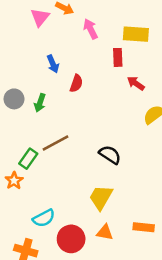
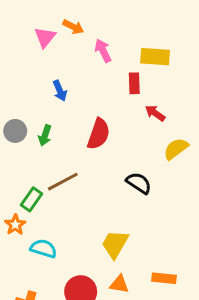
red semicircle: (76, 83) -> (99, 134), moved, size x1.5
black semicircle: (110, 155) -> (139, 183), moved
cyan semicircle: (44, 218) -> (43, 248), moved, turned -135

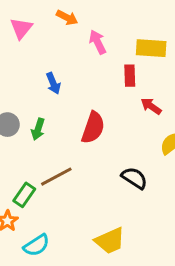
pink triangle: (45, 37) -> (21, 28), moved
yellow trapezoid: (115, 244) -> (110, 241), turned -144
cyan semicircle: (43, 248) -> (36, 245), turned 130

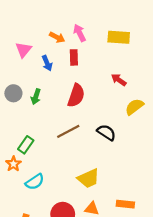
orange arrow: (67, 18) -> (57, 37), moved
pink triangle: (21, 28) -> (24, 50), moved
red rectangle: (130, 76) -> (74, 57), moved
brown line: (56, 177) -> (68, 131), moved

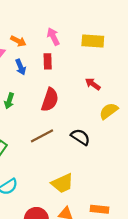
orange arrow: (57, 37) -> (18, 41), moved

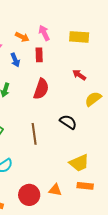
orange arrow: (18, 41) -> (22, 37), moved
brown line: (42, 136) -> (34, 134), moved, turned -70
yellow trapezoid: (62, 183) -> (79, 163), moved

